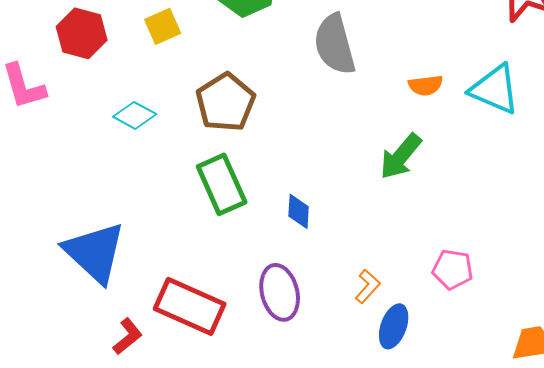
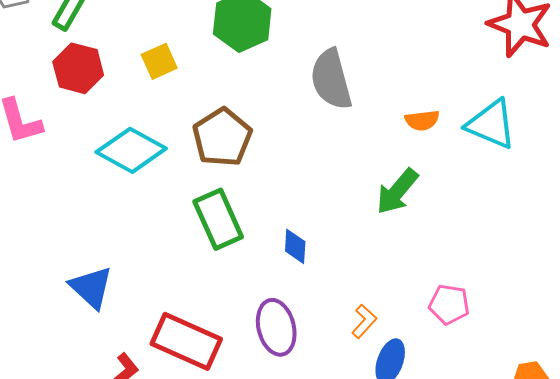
cyan diamond: (135, 115) -> (131, 150), size x1.6
blue triangle: (95, 252) -> (91, 287), size x0.7

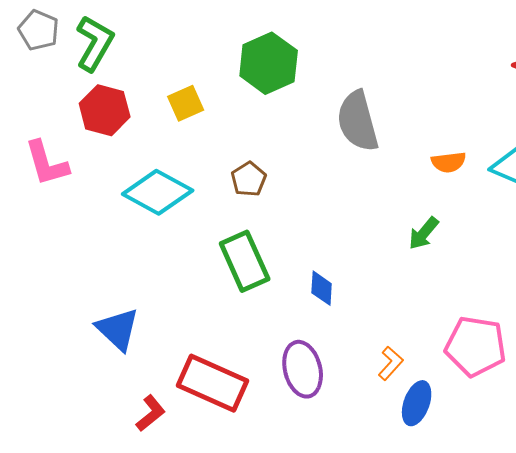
brown pentagon: (222, 137) -> (249, 179), size x0.6
green arrow: (397, 191) -> (424, 233), size x0.7
pink pentagon: (449, 304) -> (476, 346), size x1.5

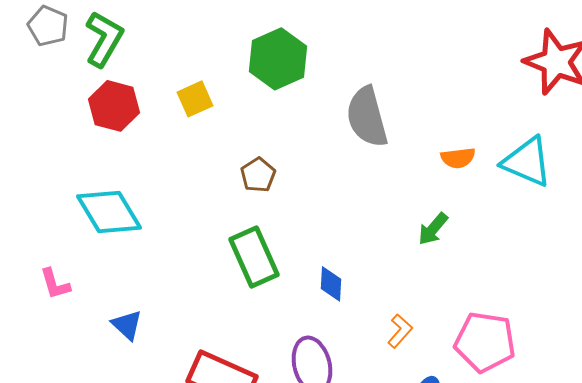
pink L-shape: (47, 163) -> (55, 284), moved, size x0.7
cyan diamond: (158, 192) -> (109, 212), moved, turned 30
blue triangle: (118, 329) -> (127, 325), size x0.7
orange L-shape: (391, 363) -> (400, 331), moved

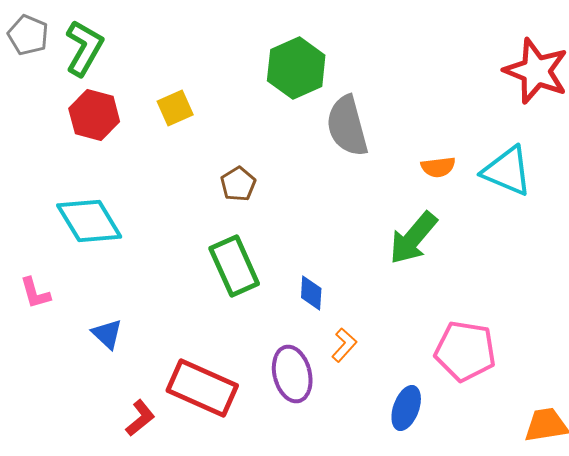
green hexagon: (278, 59) -> (296, 68), moved
green arrow: (433, 229) -> (413, 238), size x1.6
orange L-shape: (400, 331) -> (344, 345), moved

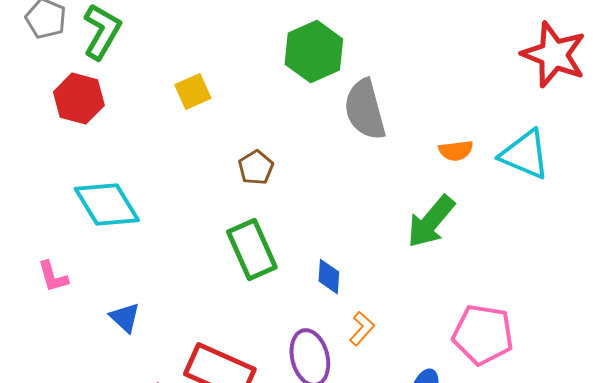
red hexagon: (94, 115) -> (79, 99), moved

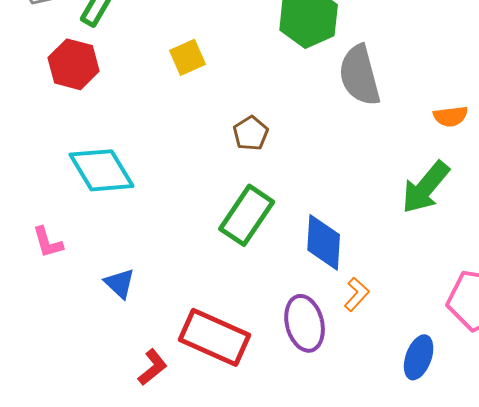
green rectangle: (252, 250) -> (247, 215), turned 58
blue diamond: (329, 277) -> (324, 242), size x1.6

